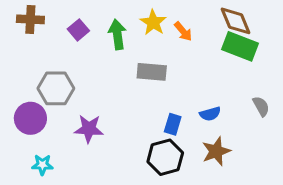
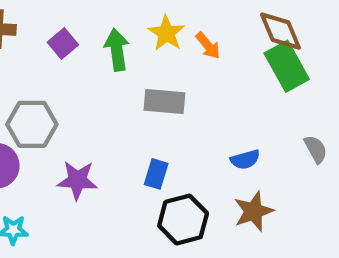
green rectangle: (240, 46) -> (287, 66), turned 40
blue rectangle: (173, 124) -> (156, 174), moved

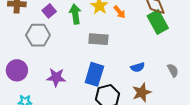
gray hexagon: (32, 124) -> (38, 35), moved
gray semicircle: (316, 149) -> (173, 70), moved
blue rectangle: (156, 174) -> (94, 74), size x1.6

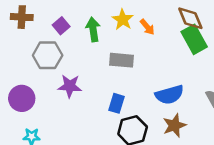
blue semicircle: (138, 67) -> (169, 95), size x1.6
blue rectangle: (94, 74) -> (117, 103), size x0.7
purple star: (56, 77) -> (70, 86), moved

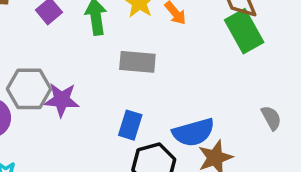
gray hexagon: (48, 55) -> (29, 89), moved
blue semicircle: (169, 95) -> (193, 132), moved

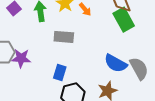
gray semicircle: (271, 118) -> (139, 68), size x1.6
blue semicircle: (193, 132) -> (116, 63), moved, turned 45

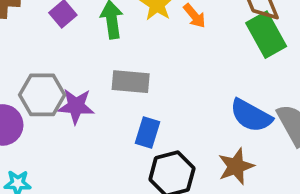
gray rectangle: (64, 37) -> (131, 82), moved

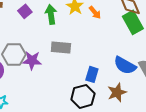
blue rectangle: (147, 132) -> (92, 74), moved

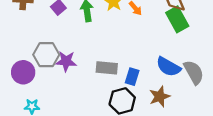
gray rectangle: (61, 47) -> (107, 68), moved

